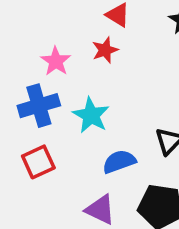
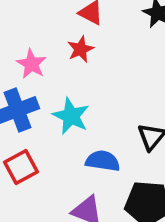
blue semicircle: (119, 162) -> (103, 161), turned 32

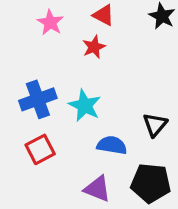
pink star: (31, 64) -> (50, 22), moved

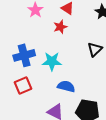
cyan star: (85, 105) -> (52, 61), turned -30
black triangle: (155, 125) -> (95, 49), moved

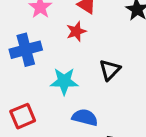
black triangle: (95, 49) -> (110, 70), moved
blue cross: (24, 55) -> (26, 50), moved

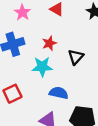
red star: (76, 31) -> (49, 43), moved

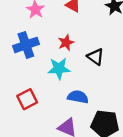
black triangle: (76, 57) -> (96, 57), turned -35

